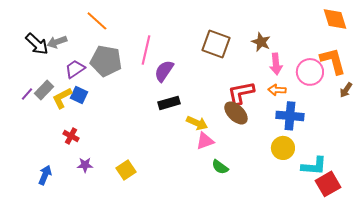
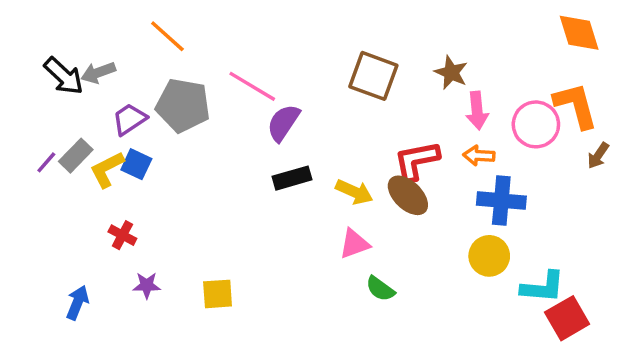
pink line: (146, 50) -> (252, 86), turned -72
yellow arrow: (197, 123) -> (354, 192), moved
yellow square: (126, 170) -> (218, 294), turned 30

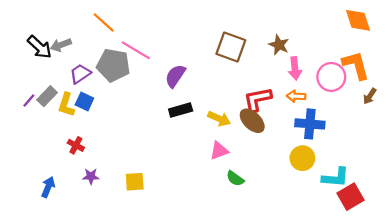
pink line: (252, 86) -> (136, 50), moved
yellow L-shape: (107, 169) -> (66, 105), turned -45

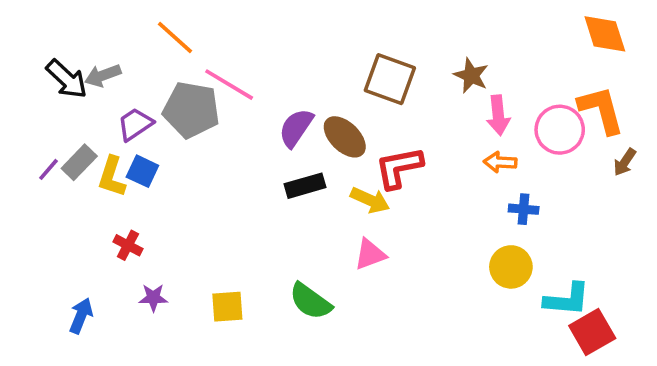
red L-shape: (258, 99) -> (399, 168), moved
brown ellipse: (252, 121) -> (345, 137), moved
blue cross: (310, 124) -> (524, 209), size x0.6
green semicircle: (235, 178) -> (310, 301), moved, size x1.4

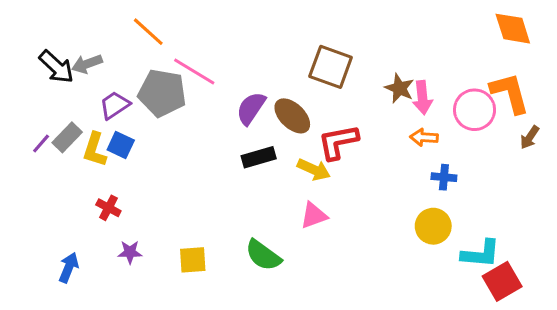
brown star: (471, 75) -> (399, 88), moved

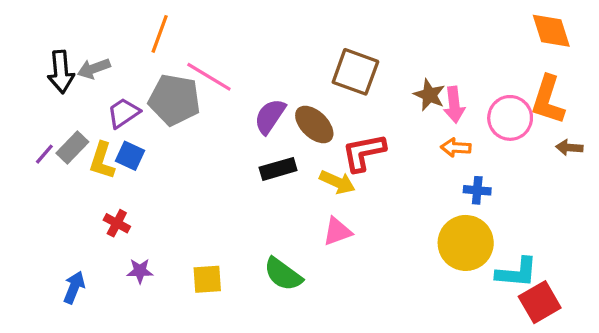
orange line: (148, 32) -> (160, 34), turned 68
black arrow: (56, 67) -> (61, 72), turned 42
orange L-shape: (510, 93) -> (548, 100), turned -147
brown arrow: (530, 137) -> (569, 148), turned 60
yellow circle: (433, 226) -> (466, 243), size x1.4

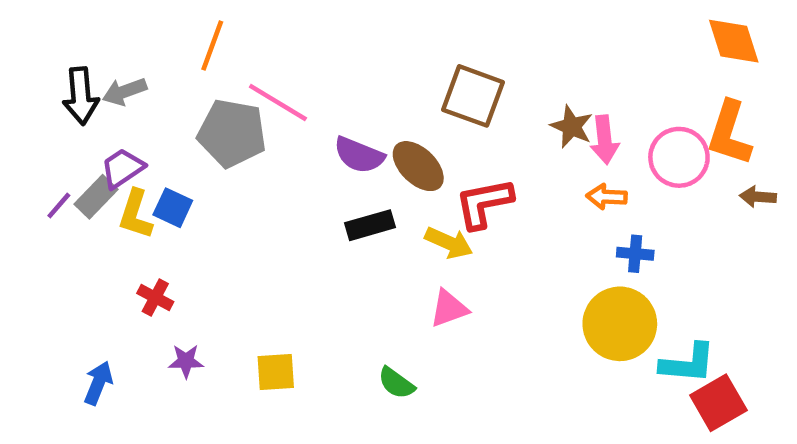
purple trapezoid: (123, 113) -> (122, 168), moved
purple semicircle: (270, 116) -> (359, 155), turned -102
green semicircle: (283, 274) -> (396, 383), moved, size x0.7

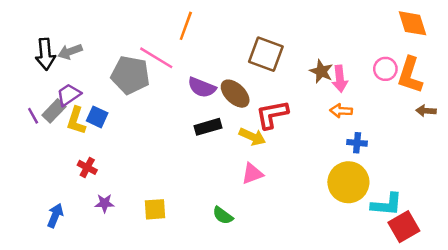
orange line: (212, 46) -> (186, 26), moved
pink circle: (679, 157) -> (385, 69), moved, size x0.7
purple line: (59, 205) -> (33, 116), turned -70

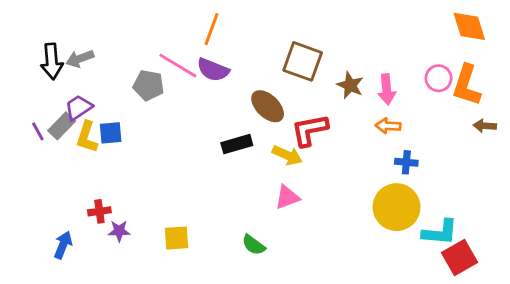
brown star: (321, 71) -> (350, 85), moved
gray pentagon: (130, 75) -> (149, 85), size x0.7
purple semicircle: (202, 87) -> (213, 70), moved
blue square: (97, 117) -> (111, 133), turned -30
red cross: (87, 167) -> (99, 211), moved, turned -36

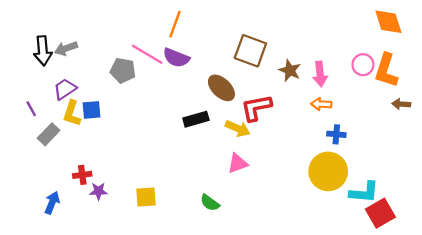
gray rectangle: (62, 126) -> (49, 134), moved

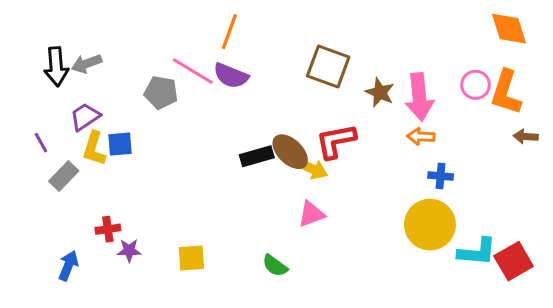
pink arrow: (320, 74) -> (419, 97), size x1.4
brown ellipse: (221, 88) -> (290, 152), moved
red square: (380, 213) -> (514, 261), moved

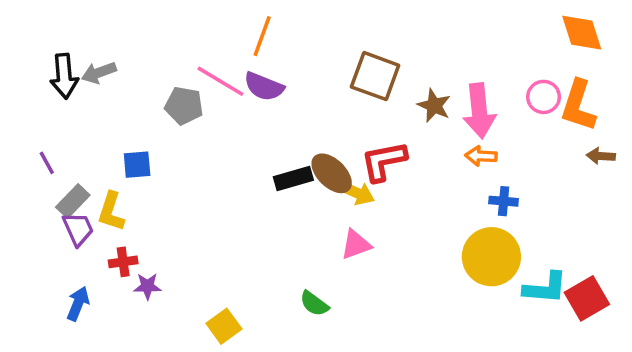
purple trapezoid: (85, 117) -> (78, 229), moved, turned 100
yellow L-shape: (94, 149) -> (111, 212), moved
yellow square: (191, 258) -> (224, 326), moved, turned -32

